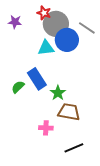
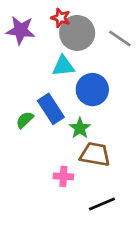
purple star: (15, 22) -> (21, 30), size x1.5
blue circle: (67, 40) -> (92, 90), moved

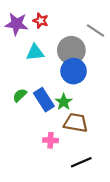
red star: (61, 18) -> (41, 21), moved
gray circle: (77, 33) -> (71, 50), moved
cyan triangle: (63, 66) -> (35, 52), moved
blue rectangle: (51, 109) -> (44, 100), moved

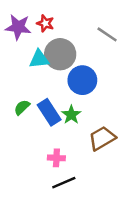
gray circle: (71, 50) -> (60, 54), moved
brown trapezoid: (76, 123) -> (102, 138), moved, turned -40
black line: (81, 162) -> (64, 183), moved

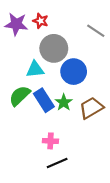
cyan triangle: (39, 59) -> (35, 69), moved
green semicircle: (22, 107) -> (20, 96), size x1.5
brown trapezoid: (102, 138) -> (91, 108), moved

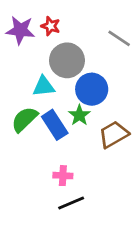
green star: (64, 102) -> (79, 115), moved

